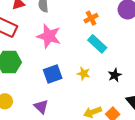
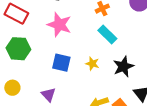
blue square: (53, 74) -> (61, 63), turned 30
black star: (115, 75) -> (123, 67), size x1.5

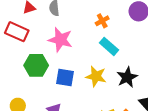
green hexagon: (18, 49) -> (36, 65), moved
yellow star: (92, 64) -> (96, 76), size x1.5

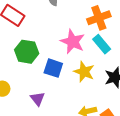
orange cross: (102, 21) -> (99, 18), size x1.6
pink star: (60, 40) -> (73, 42), moved

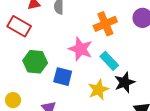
cyan rectangle: (102, 44) -> (109, 61), moved
yellow star: (84, 72) -> (98, 90), moved, turned 30

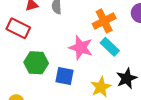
cyan rectangle: (109, 61) -> (110, 47), moved

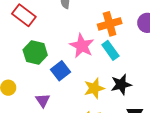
blue square: (65, 76) -> (61, 71), turned 30

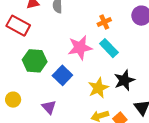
orange cross: (110, 24) -> (104, 22), size x0.6
pink star: (82, 46) -> (80, 48), turned -30

